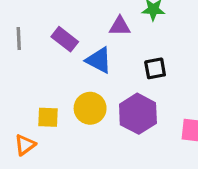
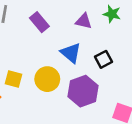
blue triangle: (99, 60) -> (71, 53), moved
black square: (155, 68) -> (104, 59), turned -30

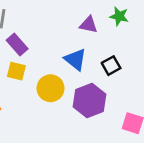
purple rectangle: (39, 22) -> (17, 45), moved
yellow square: (14, 79) -> (16, 71), moved

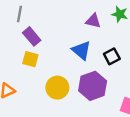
yellow circle: (51, 88) -> (57, 88), moved

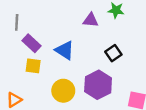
blue triangle: (81, 50) -> (65, 50), moved

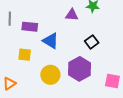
purple rectangle: (31, 43) -> (30, 27), moved, turned -35

